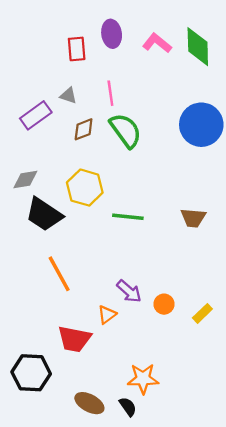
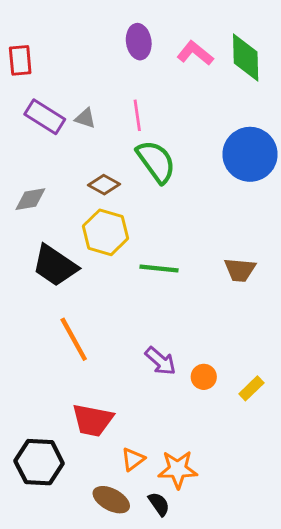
red rectangle: (77, 49) -> (20, 60), moved
purple rectangle: (36, 115) -> (45, 117), moved, turned 68
brown diamond: (84, 129) -> (104, 185), moved, turned 50
gray diamond: (25, 179) -> (30, 199), moved
orange triangle: (107, 315) -> (133, 459), moved

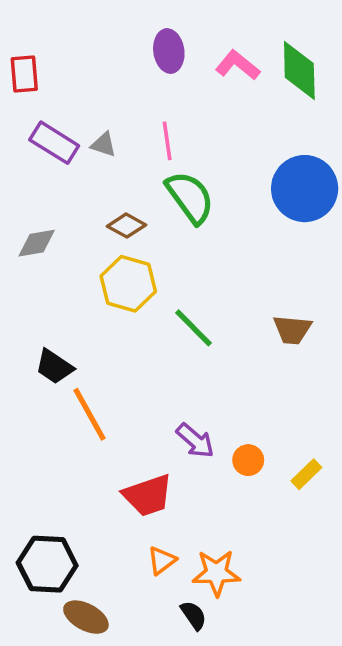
black trapezoid: (55, 266) -> (54, 367), moved, size x0.7
green line: (159, 268) -> (194, 328), turned 39
red trapezoid: (92, 420) -> (148, 495), moved, turned -30
brown ellipse: (111, 500) -> (86, 617), moved

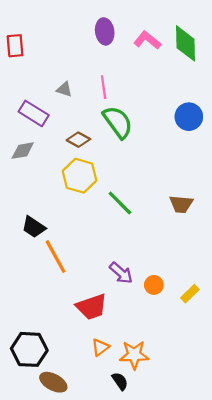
purple rectangle: (54, 143) -> (34, 113), moved
blue circle: (305, 189) -> (189, 117), size x0.7

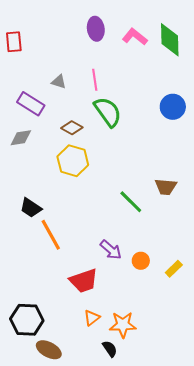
green line: (120, 203) -> (131, 202), moved

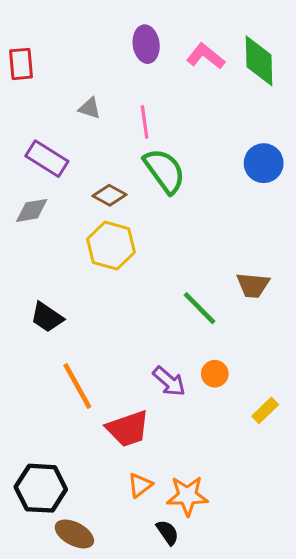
gray triangle: (59, 82) -> (90, 108), moved
orange line: (51, 235) -> (77, 386), moved
orange circle: (141, 261) -> (215, 374), moved

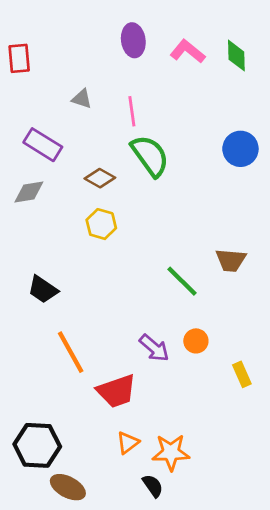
green diamond: (259, 61) -> (236, 56), size x0.7
yellow hexagon: (111, 246) -> (101, 224), size x0.7
yellow rectangle: (265, 410) -> (242, 374), turned -70

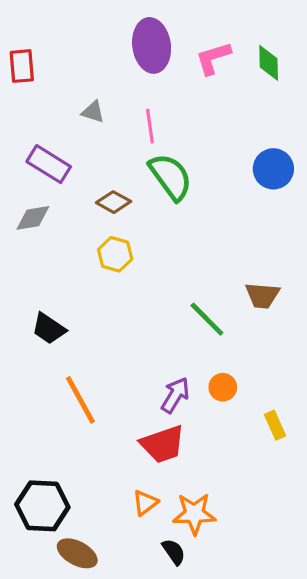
purple ellipse: (133, 40) -> (152, 45), size x1.4
pink L-shape: (188, 51) -> (213, 58), turned -56
purple arrow: (154, 348) -> (175, 395), turned -100
red trapezoid: (117, 391) -> (163, 444), moved

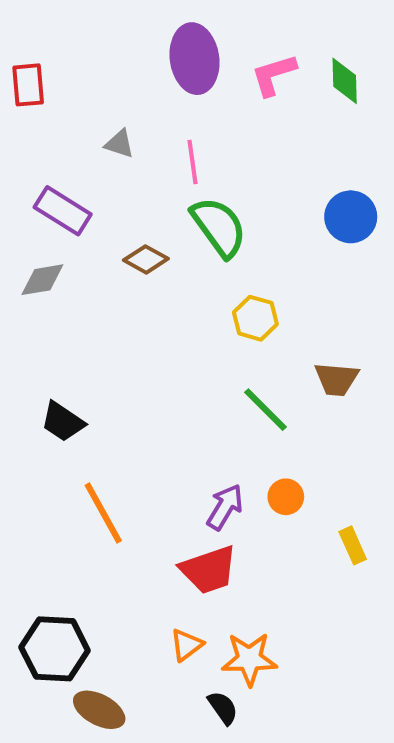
yellow hexagon: (115, 254) -> (255, 318), moved

